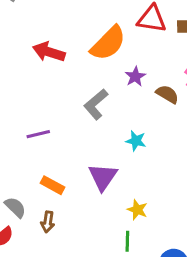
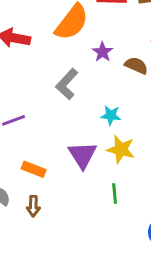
yellow star: (137, 210) -> (121, 149), moved, size x1.4
green line: (127, 241) -> (115, 194), moved

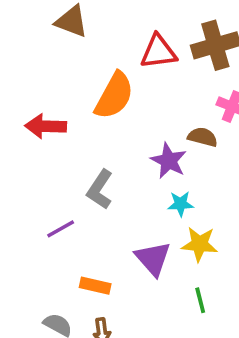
purple star: (102, 52) -> (169, 161), moved, size x1.4
gray L-shape: (67, 84) -> (100, 189), moved

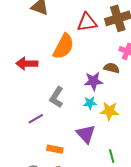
purple star: (169, 161) -> (93, 81), turned -30
cyan star: (181, 204) -> (90, 103), moved
yellow star: (200, 244) -> (109, 111), moved

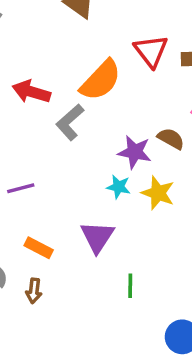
red triangle: (87, 22) -> (151, 51), turned 45
gray L-shape: (57, 97) -> (70, 122), moved
yellow star: (109, 111) -> (158, 193), moved

